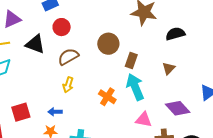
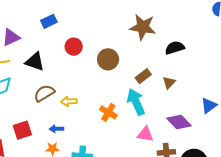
red circle: (62, 27) -> (74, 47), moved
brown semicircle: (68, 57) -> (44, 93), moved
brown rectangle: (131, 60) -> (143, 76), moved, turned 35
yellow arrow: (68, 85) -> (69, 101), turned 70

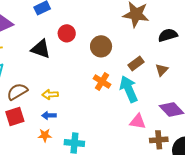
black triangle: (35, 62) -> (41, 49), moved
brown semicircle: (44, 93) -> (17, 92), moved
yellow arrow: (69, 101) -> (50, 95), moved
orange cross: (108, 112) -> (102, 81), moved

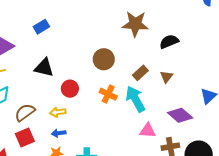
red circle: (67, 33) -> (70, 89), moved

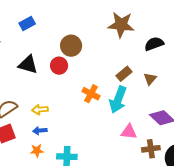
brown circle: (104, 59) -> (71, 46), moved
red circle: (70, 89) -> (59, 66), moved
cyan arrow: (135, 99) -> (118, 100), turned -132

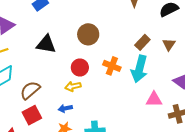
brown circle: (71, 46) -> (88, 34), moved
red circle: (59, 66) -> (80, 67), moved
yellow arrow: (40, 110) -> (73, 86), moved

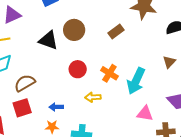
brown circle: (88, 34) -> (74, 30), moved
brown rectangle: (142, 42) -> (116, 32), moved
yellow arrow: (73, 86) -> (93, 97), moved

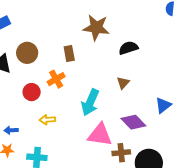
brown rectangle: (116, 32) -> (69, 54), turned -63
orange cross: (109, 73) -> (56, 79), moved, turned 30
pink triangle: (145, 114) -> (100, 135), size x1.5

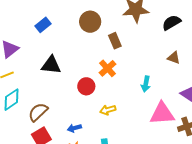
brown circle: (27, 53) -> (90, 22), moved
brown triangle: (123, 83) -> (174, 58), turned -40
cyan arrow: (90, 102) -> (146, 84), size x0.6

